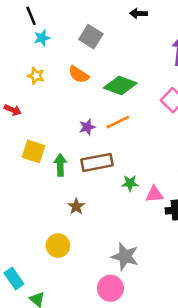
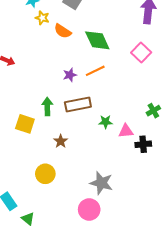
yellow star: (36, 76) -> (42, 18), moved
green diamond: (120, 86) -> (97, 40), turned 44
yellow square: (33, 151) -> (25, 124), moved

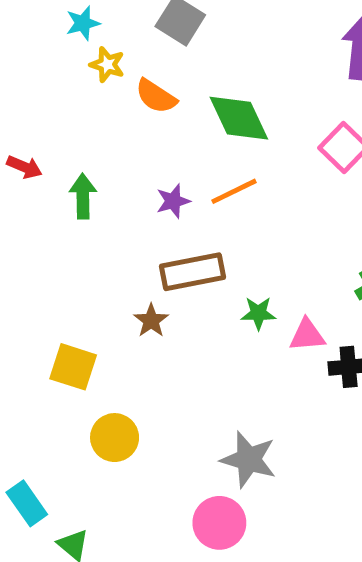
green arrow: (47, 107) -> (83, 196), moved
yellow square: (25, 124) -> (73, 367), moved
brown star: (61, 141) -> (151, 321), moved

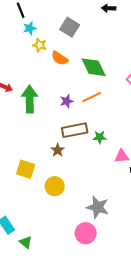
green arrow: (83, 196) -> (30, 99), size x1.5
green star: (258, 313) -> (100, 137), moved
yellow circle: (115, 438) -> (55, 186), moved

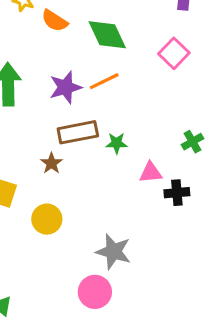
purple star: (67, 101) -> (65, 87), size x1.5

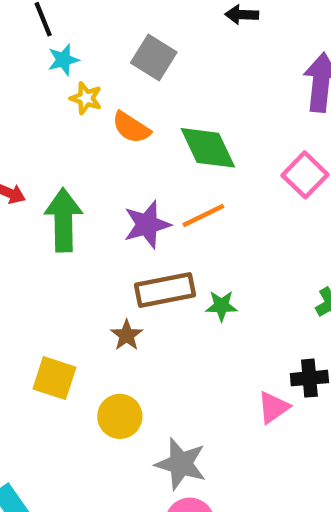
pink triangle: (151, 173) -> (273, 407), moved, turned -30
gray star: (113, 252) -> (181, 464), moved

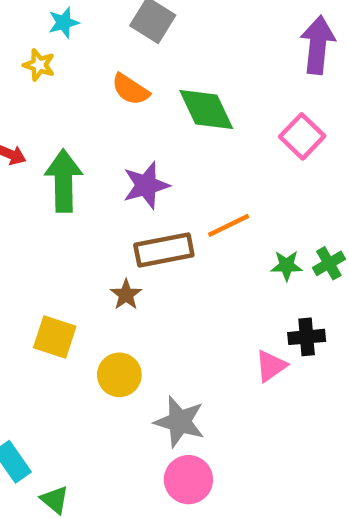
yellow star: (86, 98) -> (39, 65), moved
orange line: (203, 216) -> (229, 225), moved
green star: (221, 306) -> (287, 266), moved

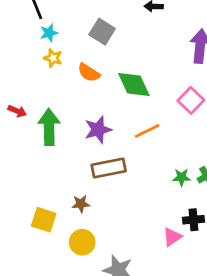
yellow star: (39, 65) -> (53, 58), moved
orange line: (229, 225) -> (147, 131), moved
brown star: (126, 295) -> (81, 204), moved, turned 30

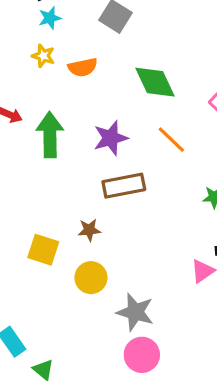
yellow star: (53, 58) -> (43, 56), moved
orange semicircle: (89, 73) -> (83, 67), moved, turned -45
orange line: (147, 131) -> (171, 140), turned 70

